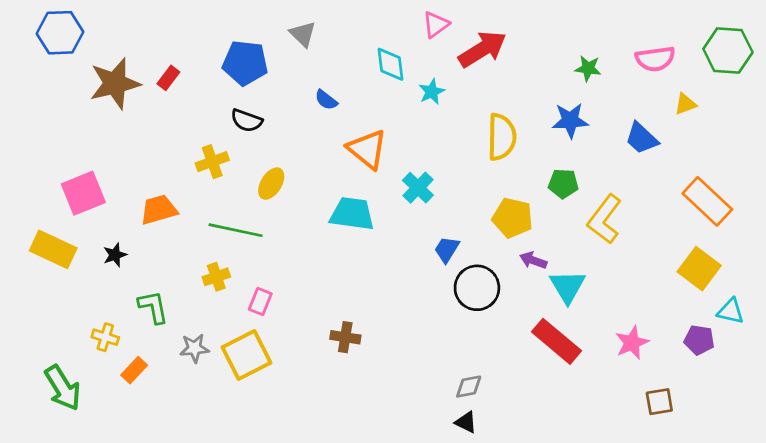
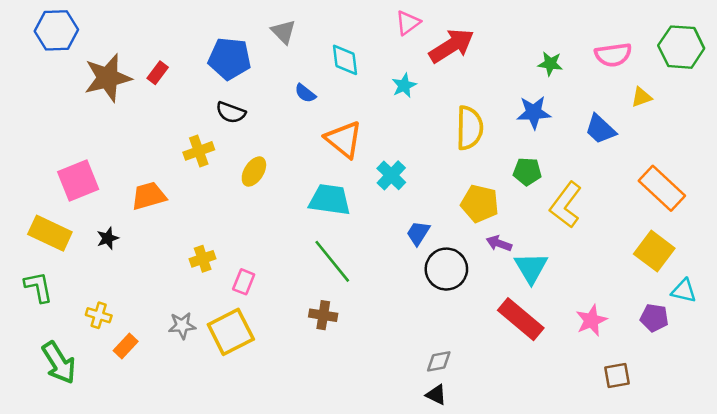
cyan diamond: (391, 64) -> (345, 60), moved
green line: (236, 230) -> (332, 261), moved, turned 39
green L-shape: (153, 307) -> (38, 287), moved

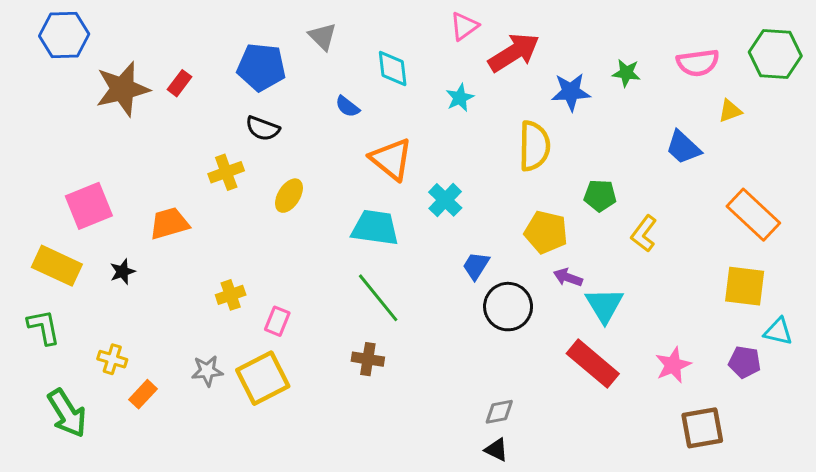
blue star: (534, 112) -> (571, 92), moved
yellow L-shape: (566, 205) -> (644, 234), size x0.7
yellow square: (654, 251) -> (745, 286), turned -30
brown square: (617, 376) -> (702, 428), size x1.4

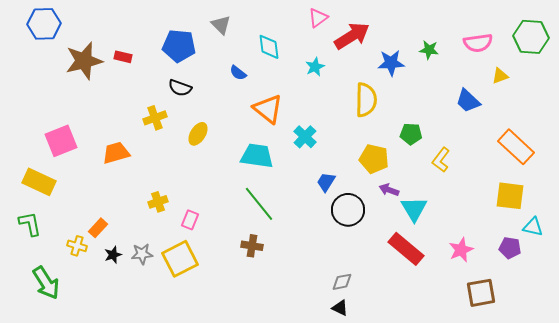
red rectangle: (179, 83) -> (123, 57), turned 66
black star: (123, 272) -> (113, 255), moved
orange rectangle: (143, 394) -> (98, 228), moved

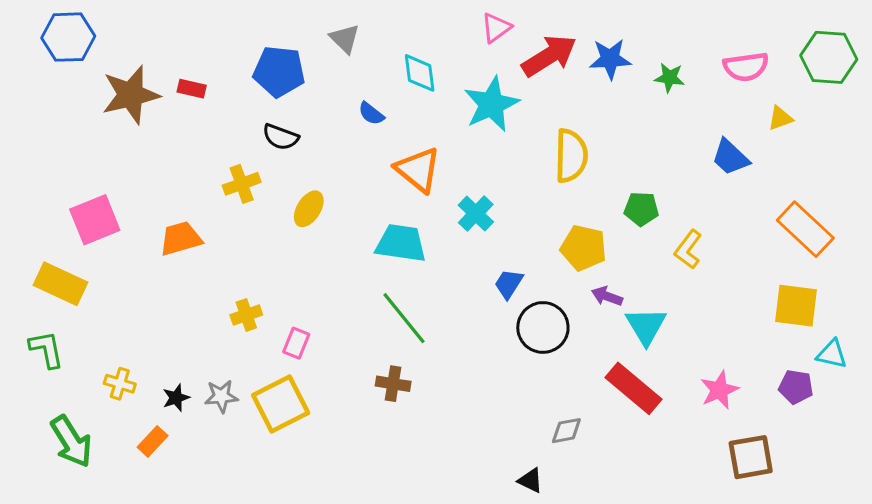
blue star: (391, 63) -> (610, 59), moved
cyan star: (315, 67) -> (491, 104), size x1.8
orange rectangle: (98, 228) -> (153, 441), moved
gray diamond: (342, 282) -> (566, 431), moved

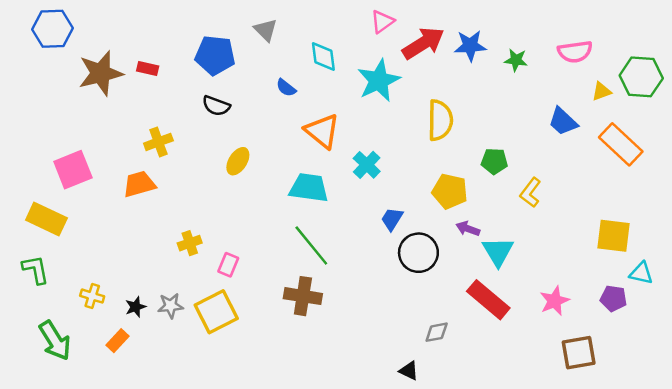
green hexagon: (829, 57) -> (641, 77), moved
yellow cross: (242, 184) -> (158, 142), moved
orange rectangle: (805, 229) -> (621, 144), moved
brown cross: (393, 384) -> (303, 296), size x1.4

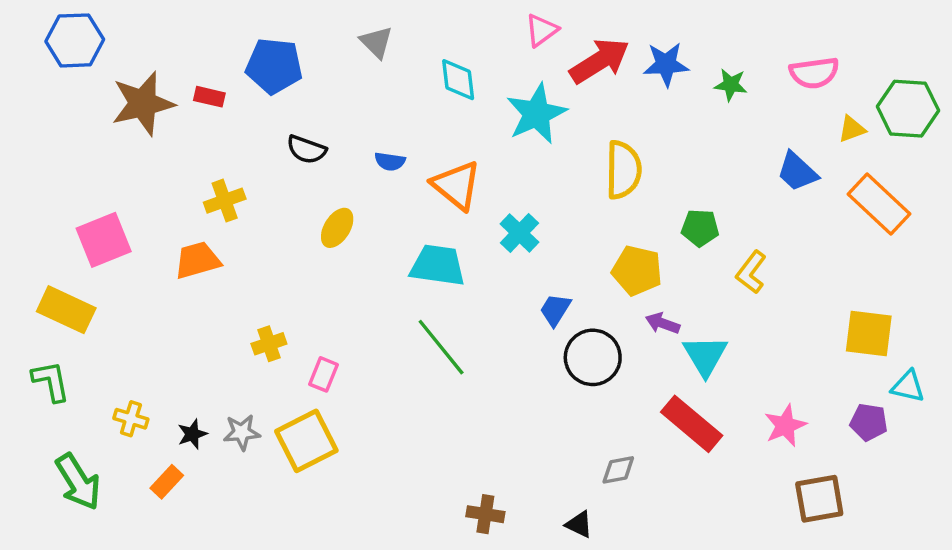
blue pentagon: (215, 55) -> (274, 66), moved
blue semicircle: (286, 88) -> (390, 161), moved, turned -30
brown cross: (303, 296) -> (485, 514), moved, size x0.7

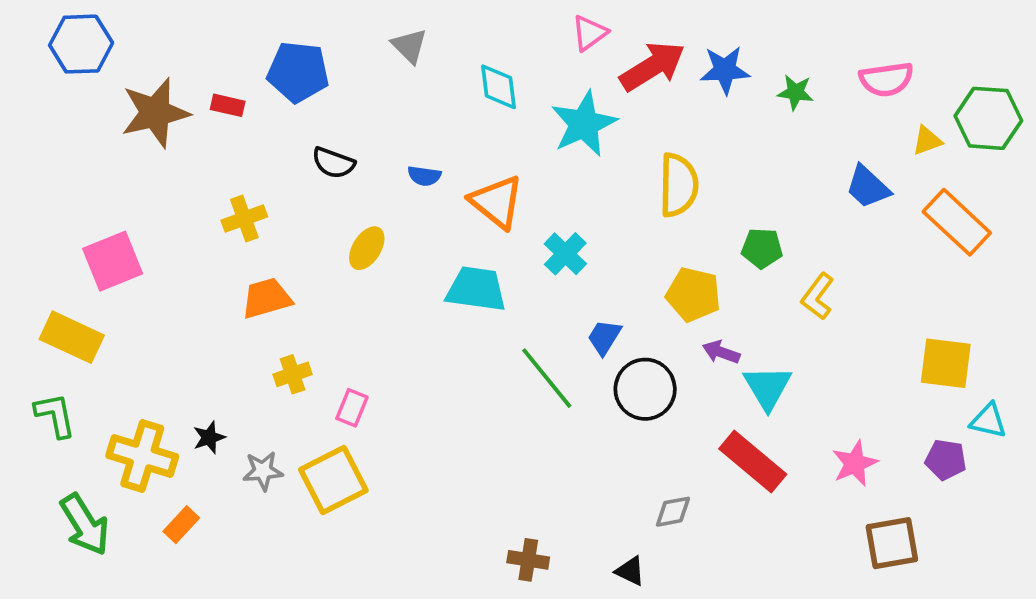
orange trapezoid: (197, 260) -> (267, 298), moved
green line: (441, 347) -> (547, 378), moved
yellow cross: (131, 419) -> (142, 456), size x1.8
black star: (192, 434) -> (209, 437), moved

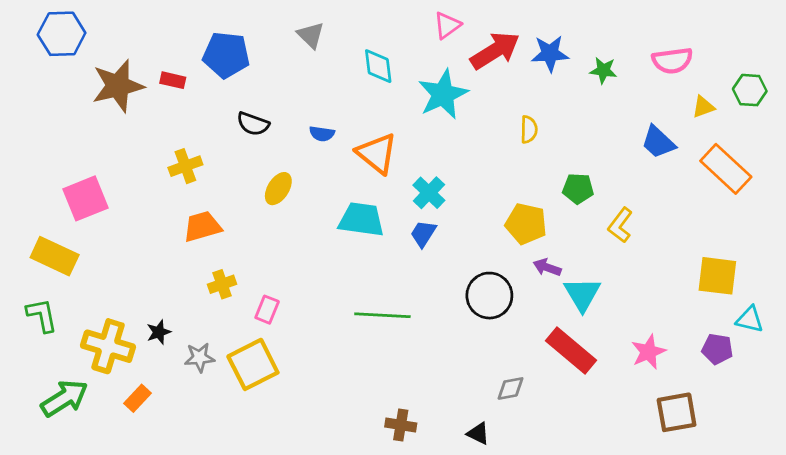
green hexagon: (988, 118) -> (750, 90), size x0.7
yellow semicircle: (678, 185) -> (529, 129), moved, size x0.6
blue trapezoid: (604, 337) -> (423, 234), moved
green line: (547, 378) -> (382, 315), moved, turned -48
green arrow: (85, 525) -> (64, 398), turned -90

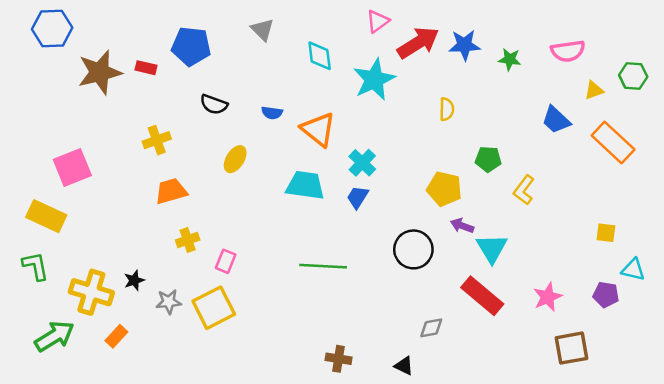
yellow square: (717, 276) -> (606, 233), size x0.6

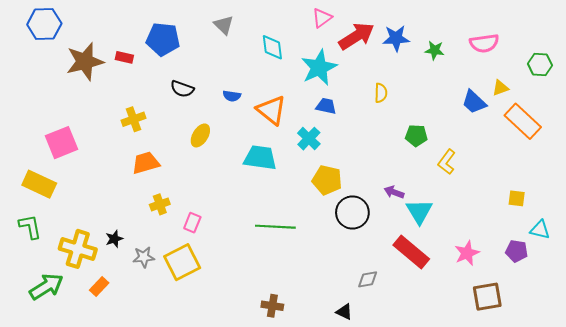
yellow triangle: (594, 90) -> (500, 88), moved
yellow pentagon: (444, 189) -> (327, 180), moved
blue trapezoid: (358, 197) -> (326, 106), moved, turned 70
brown cross: (339, 359) -> (272, 306), moved

